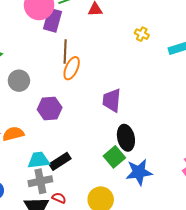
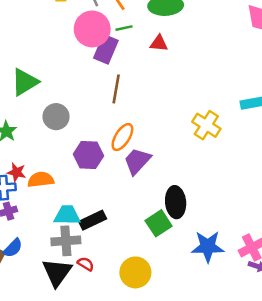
yellow cross: (142, 34) -> (206, 125), moved, size x1.6
orange ellipse: (72, 68) -> (122, 137), moved
purple trapezoid: (112, 100) -> (137, 161), moved, turned 30
blue star: (139, 172) -> (208, 247), moved

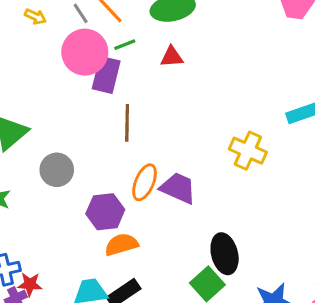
purple trapezoid: (137, 161) -> (178, 188), moved, turned 80
red star: (17, 172) -> (30, 284), moved
orange semicircle: (41, 180) -> (121, 244), moved

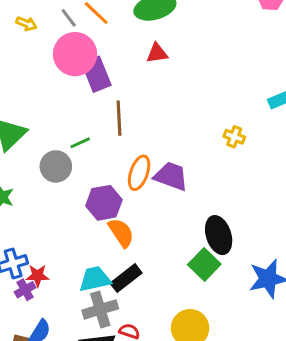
green line: (125, 45) -> (80, 143), moved
purple rectangle: (106, 75) -> (96, 74), turned -32
yellow cross: (248, 151) -> (234, 137), size x0.6
orange semicircle: (121, 244) -> (121, 233), turned 76

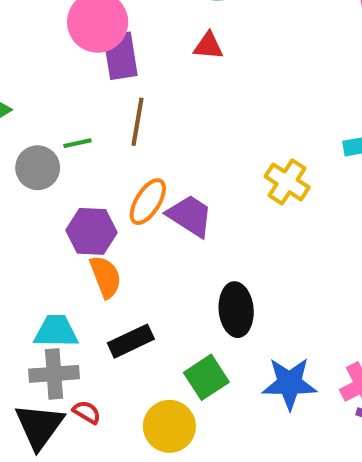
yellow cross: (234, 137) -> (287, 182), size x1.5
green square: (204, 264) -> (206, 377), moved
black rectangle: (126, 278) -> (131, 341), moved

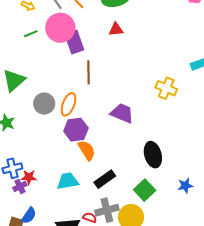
green line: (77, 143) -> (31, 34), moved
orange ellipse: (148, 202) -> (69, 104), moved
gray cross: (54, 374) -> (107, 210), moved
blue star: (289, 383) -> (185, 186), size x0.6

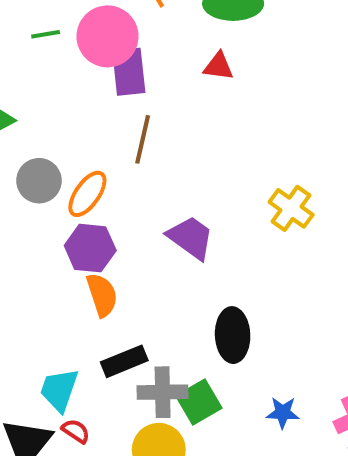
cyan trapezoid: (68, 181) -> (59, 390), moved, turned -75
gray cross: (107, 210) -> (163, 392), moved

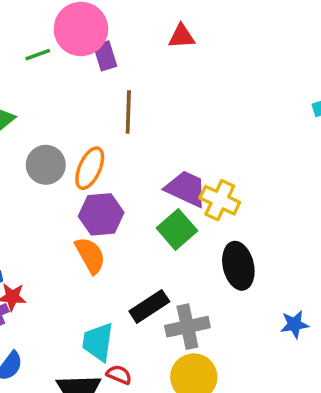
green line: (46, 34) -> (38, 55), moved
purple rectangle: (129, 72) -> (105, 56), size x0.7
yellow cross: (291, 208) -> (220, 200), moved
orange semicircle: (102, 295) -> (90, 255), moved
green square: (199, 402) -> (177, 229), moved

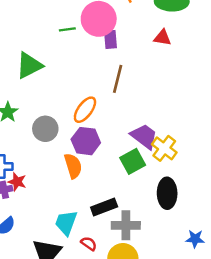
gray circle: (46, 165) -> (45, 129), moved
red semicircle: (119, 375) -> (89, 244), moved

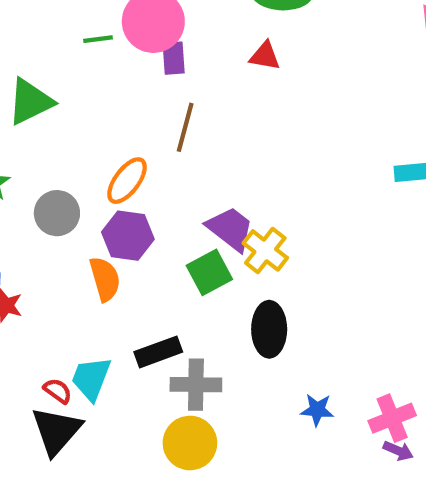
red semicircle: (89, 244) -> (58, 391), moved

